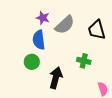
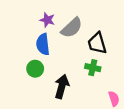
black trapezoid: (97, 30) -> (97, 43), moved

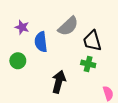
purple star: (47, 20) -> (22, 27), moved
green circle: (35, 69) -> (18, 61), moved

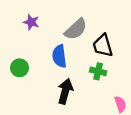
purple star: (22, 27) -> (31, 22), moved
blue semicircle: (41, 42) -> (59, 56), moved

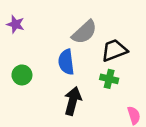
purple star: (31, 22) -> (15, 24), moved
black trapezoid: (103, 46) -> (114, 50), turned 85

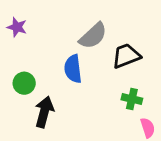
green cross: (109, 79) -> (132, 99), moved
black arrow: (73, 101) -> (44, 112), moved

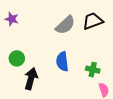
black trapezoid: (126, 56) -> (93, 21), moved
blue semicircle: (73, 69) -> (62, 61), moved

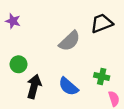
gray semicircle: (65, 25) -> (70, 41), moved
blue semicircle: (62, 61) -> (68, 86), moved, turned -42

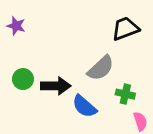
gray semicircle: (70, 41) -> (101, 68), moved
black arrow: (34, 86) -> (56, 86), moved, turned 75

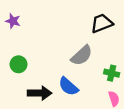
black arrow: (56, 86) -> (40, 93), moved
green cross: (125, 94) -> (112, 73), moved

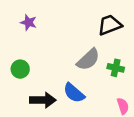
purple star: (13, 21) -> (29, 22), moved
green cross: (112, 73) -> (116, 68), moved

